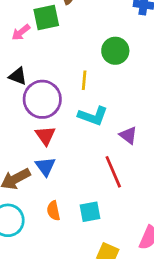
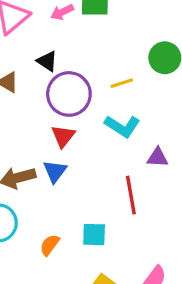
yellow line: (84, 80) -> (122, 83), turned 54
purple triangle: (128, 135) -> (158, 157), turned -48
orange semicircle: (53, 211) -> (50, 245), moved, turned 36

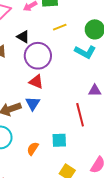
yellow line: (122, 83) -> (60, 27), moved
cyan L-shape: (122, 126) -> (85, 52), moved
red triangle: (63, 136) -> (36, 82), turned -42

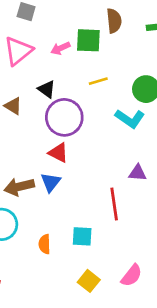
orange semicircle: (33, 149) -> (44, 244), turned -40

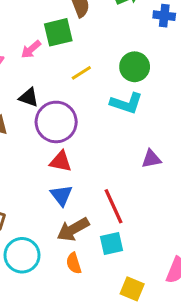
brown arrow: (19, 187) -> (73, 229), moved
red line: (114, 204) -> (114, 206), moved

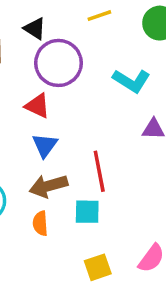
cyan L-shape: (126, 103) -> (131, 81), moved
red triangle: (61, 161) -> (37, 106), moved
yellow square: (132, 289) -> (98, 267), turned 35

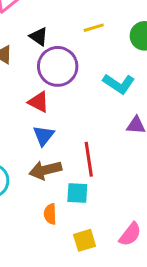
orange semicircle: (40, 223) -> (50, 214), moved

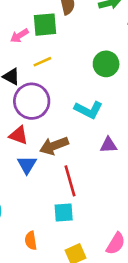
yellow line: (94, 28) -> (42, 62), moved
brown arrow: (45, 170) -> (54, 146), moved
orange semicircle: (50, 214) -> (31, 241), moved

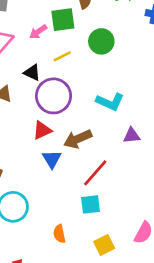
green circle: (106, 64) -> (101, 41), moved
red triangle: (19, 135) -> (42, 130), turned -42
red line: (70, 181) -> (95, 173), turned 60

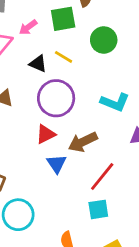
pink arrow: (38, 32) -> (28, 27), moved
yellow line: (62, 56) -> (64, 57), turned 60
black triangle: (32, 73) -> (38, 64), moved

